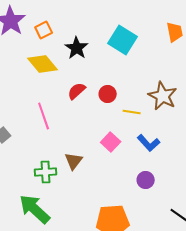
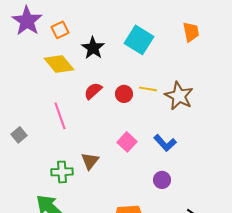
yellow line: (132, 112) -> (148, 89), moved

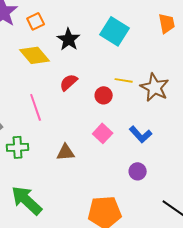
red circle: (124, 94) -> (104, 95), moved
brown triangle: (90, 161) -> (66, 152), turned 48
green cross: (62, 172) -> (18, 147), moved

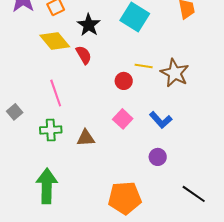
red semicircle: (69, 82) -> (84, 55), moved, turned 102
green cross: (18, 147) -> (51, 130), moved
green arrow: (27, 200) -> (47, 186), turned 48

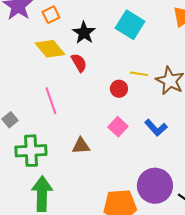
green cross: (51, 130) -> (31, 151), moved, size x1.4
purple circle: (158, 157) -> (155, 186), moved, size x2.0

